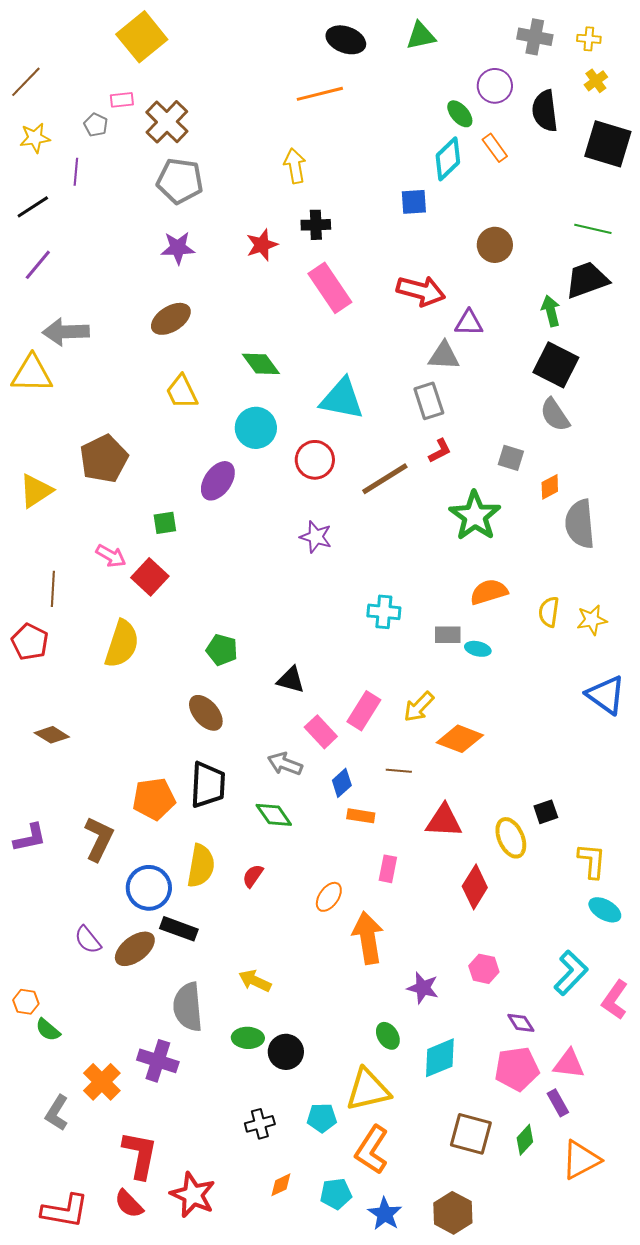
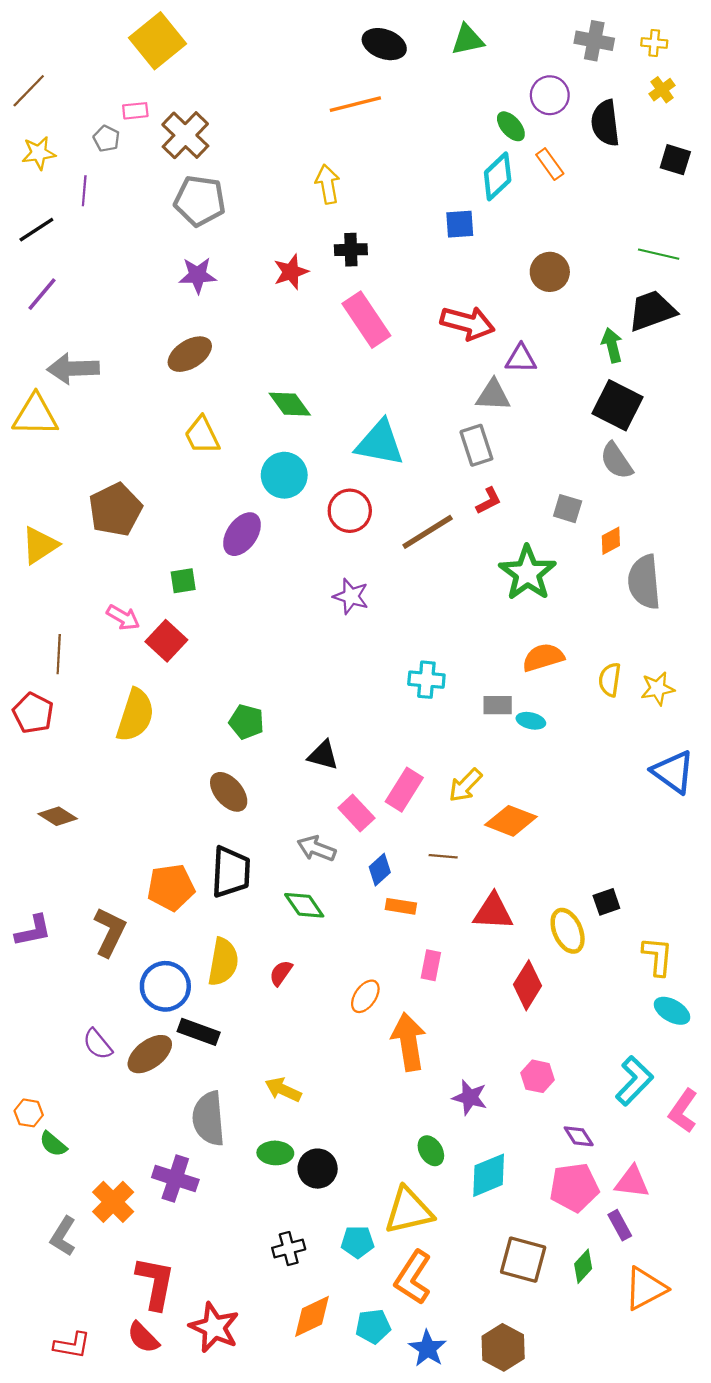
black square: (608, 144) -> (675, 160), size x0.6
orange diamond: (281, 1185) -> (312, 1316), size x1.6
red L-shape: (65, 1211) -> (72, 1345), size x0.7

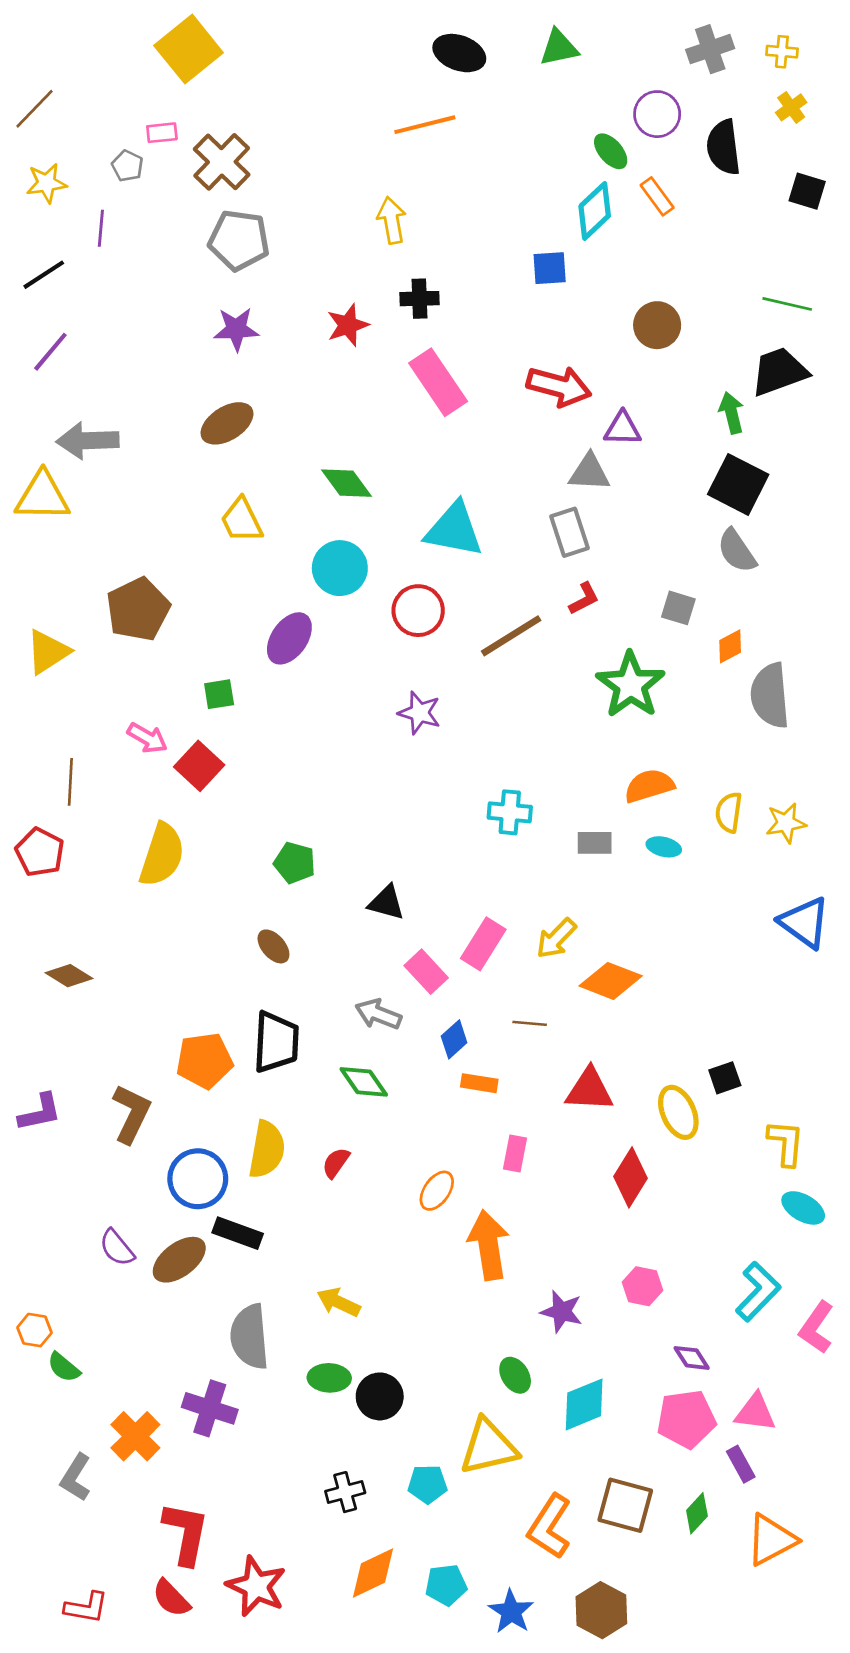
gray cross: (594, 41) -> (710, 49), turned -30
cyan ellipse: (531, 721) -> (664, 847), moved
brown ellipse: (229, 792) -> (273, 946), size x0.7
orange L-shape: (413, 1277) -> (550, 1527), moved

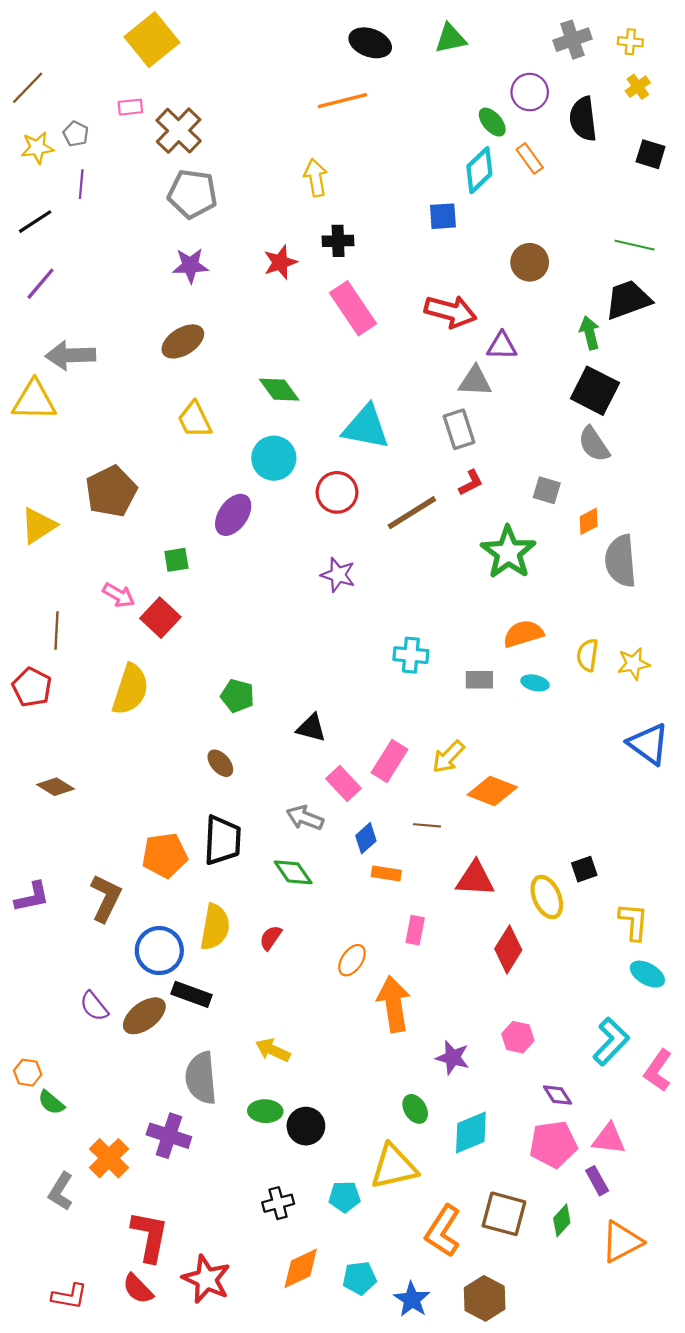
gray pentagon: (127, 166) -> (76, 134), moved

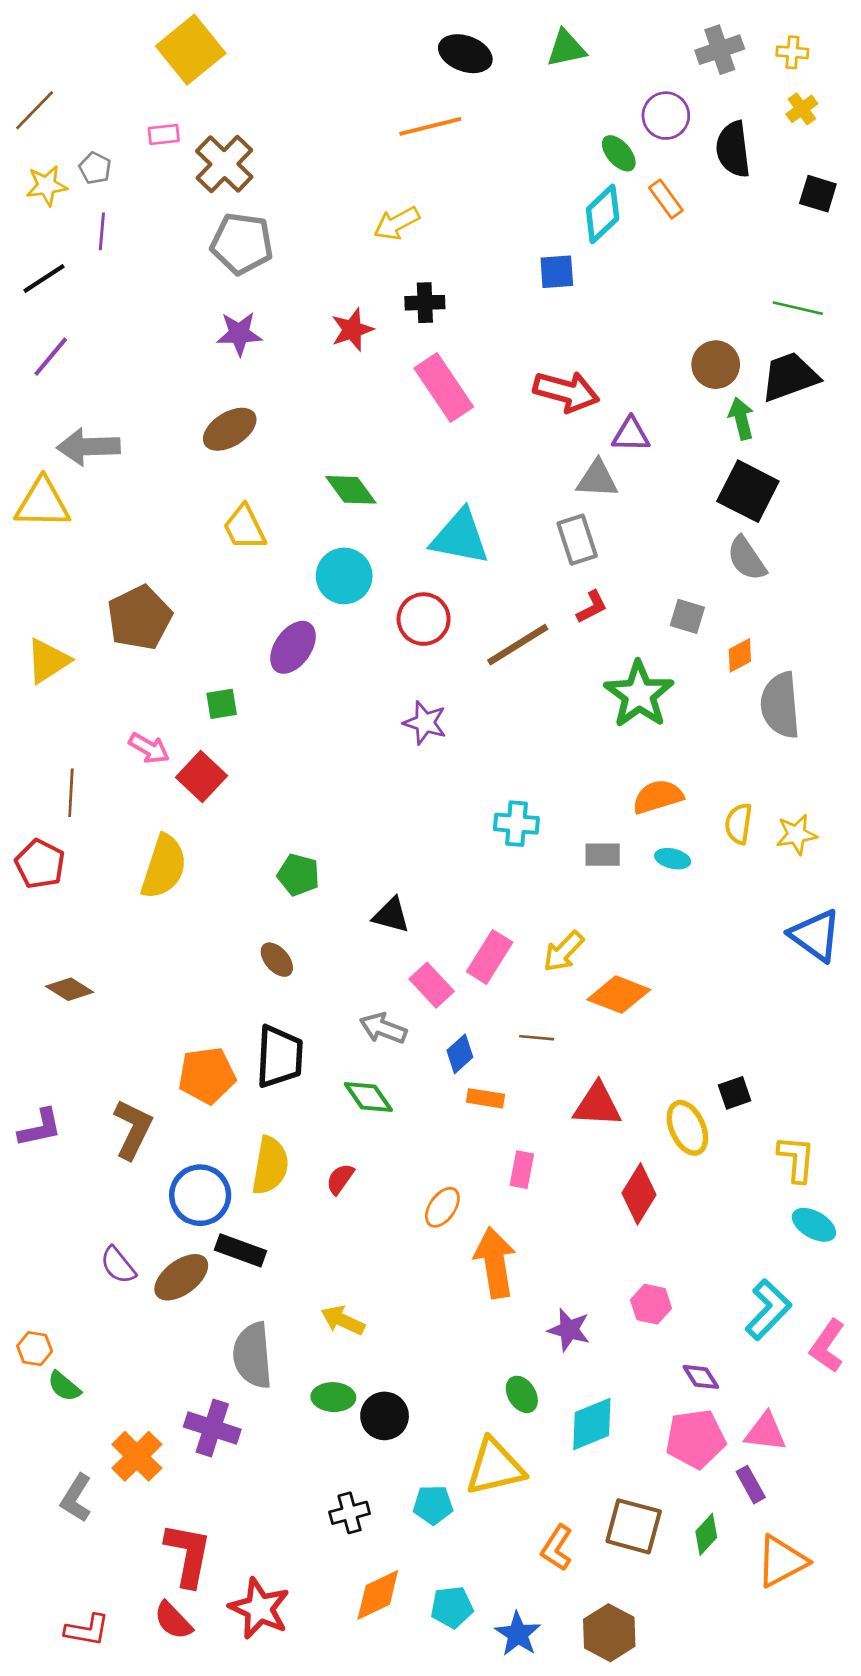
yellow arrow: (316, 178) -> (397, 223), turned -108
brown circle: (530, 262) -> (716, 365), moved
orange L-shape: (443, 1231) -> (557, 1548), size x0.7

